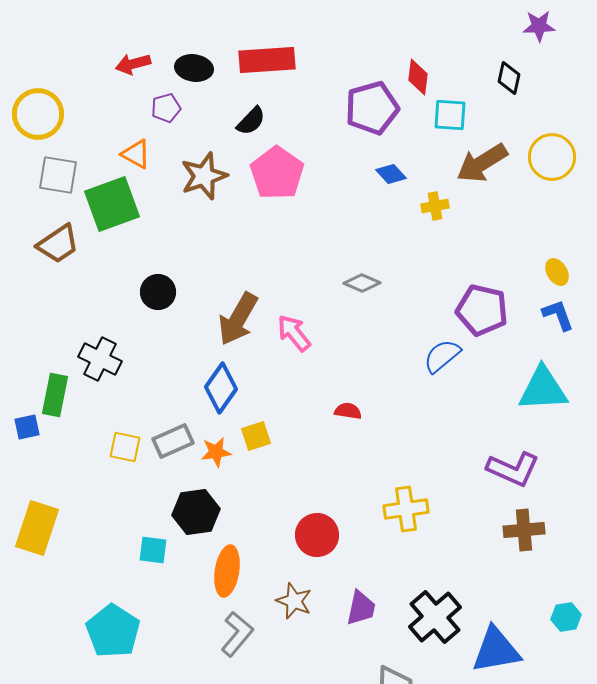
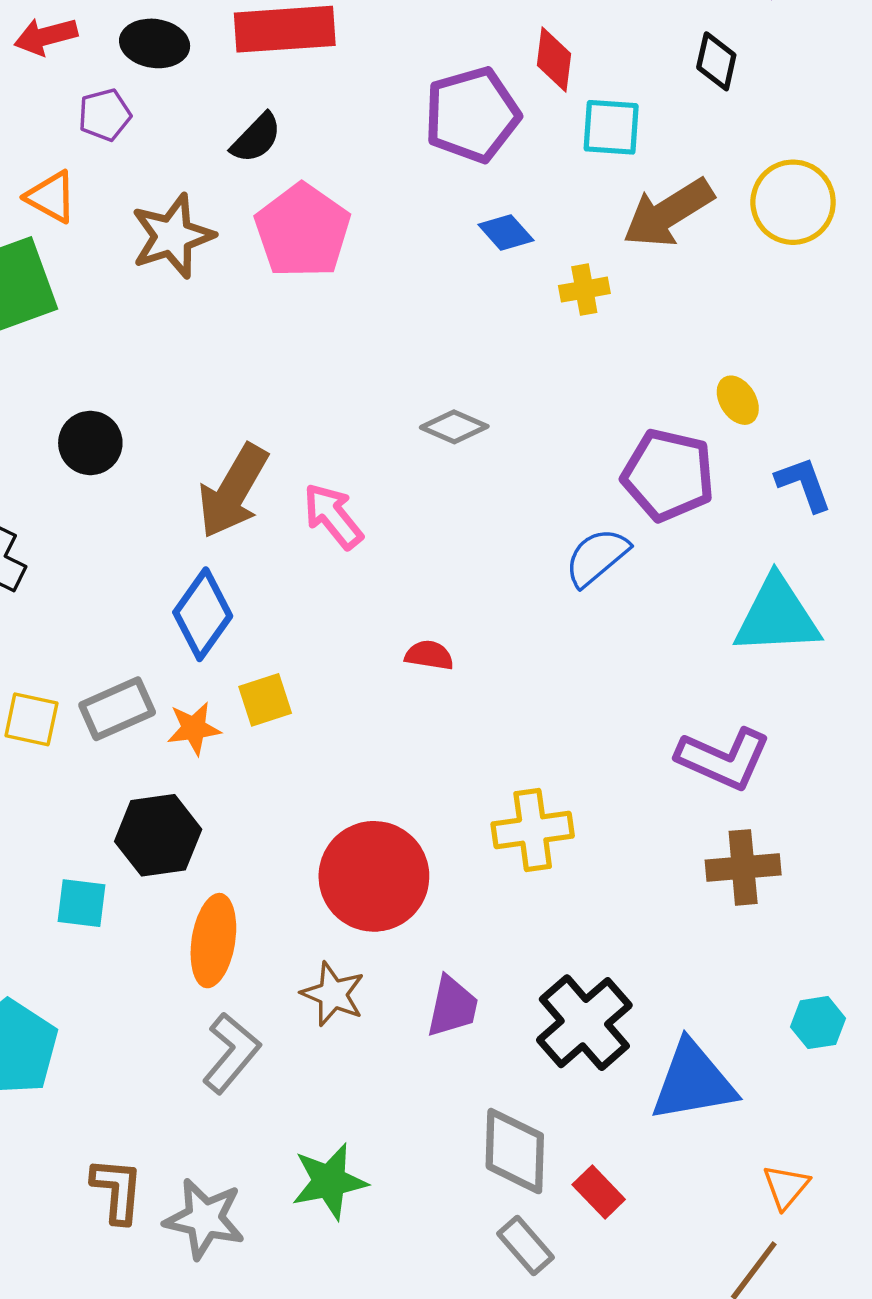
yellow ellipse: (557, 272) -> (738, 400), moved
red circle: (317, 535) -> (374, 876), size x1.4

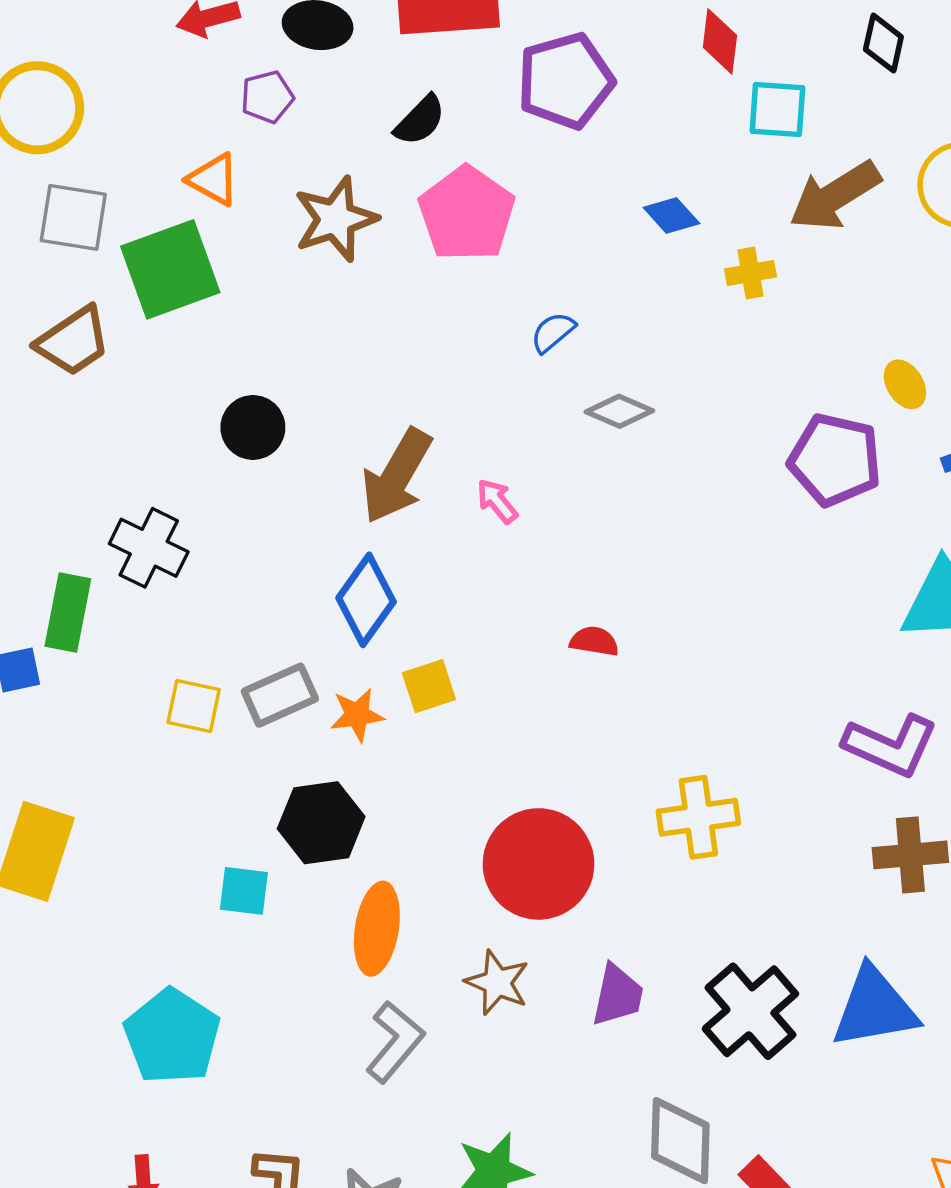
purple pentagon: (472, 115) -> (565, 81), moved
pink arrow: (333, 516) -> (497, 501), size x0.7
blue semicircle: (597, 557) -> (553, 332), moved, size x0.7
blue triangle: (693, 1081) -> (874, 1008), moved

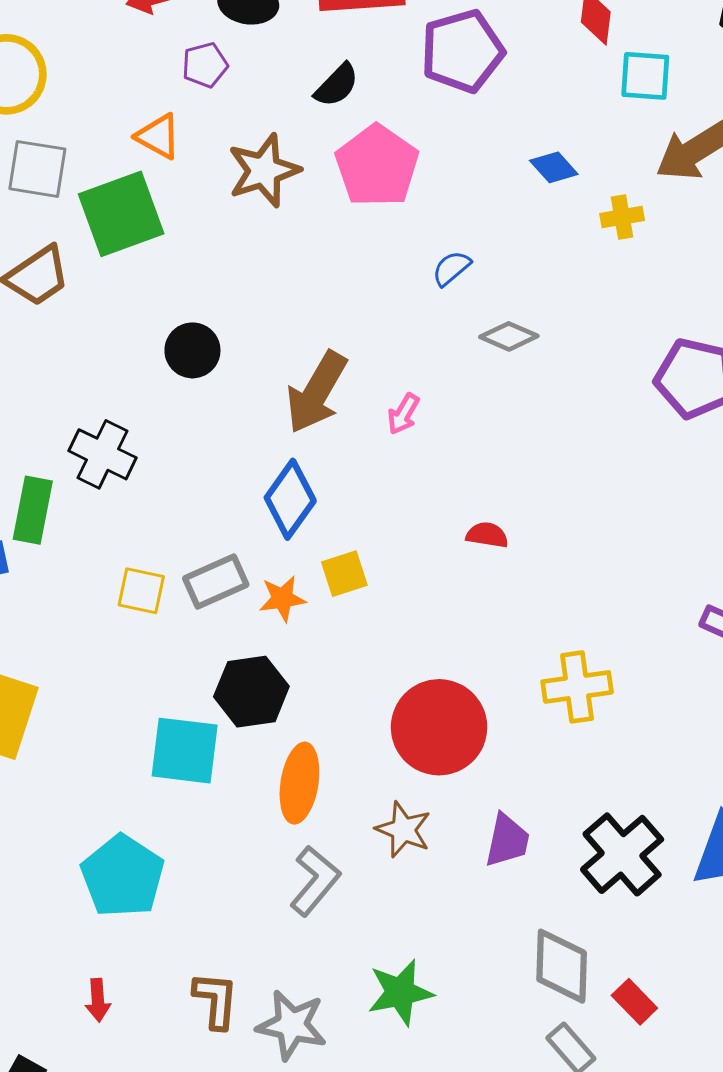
pink arrow: (497, 501) -> (403, 414), turned -111
cyan square: (244, 891) -> (185, 751), size x1.6

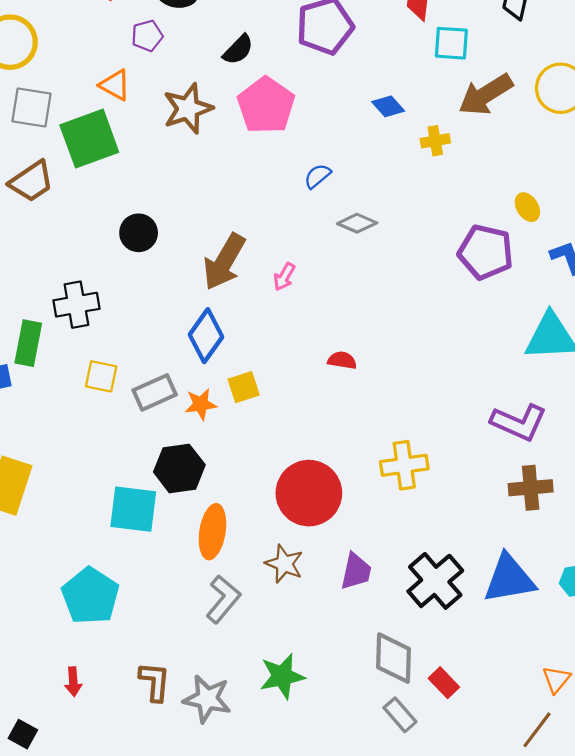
black cross: (102, 454) -> (76, 305), turned -36
yellow square: (141, 591) -> (101, 376), moved

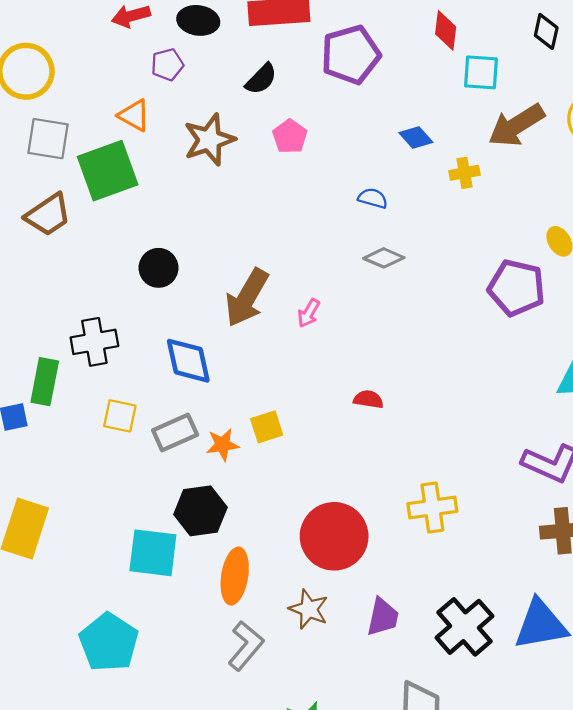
pink pentagon: (266, 105) -> (290, 136), size x0.6
blue semicircle: (317, 176) -> (373, 198), moved, turned 56
blue diamond: (206, 336) -> (188, 361), moved, turned -48

